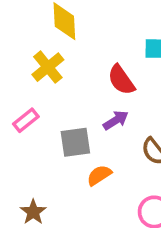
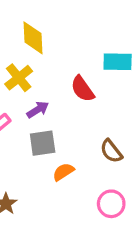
purple arrow: (116, 120) -> (38, 110), moved

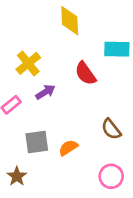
yellow diamond: (33, 38) -> (70, 21), moved
gray square: (43, 143) -> (37, 142), moved

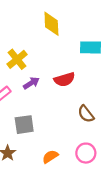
red semicircle: (85, 73) -> (64, 79), moved, turned -72
orange semicircle: (68, 148) -> (50, 157), moved

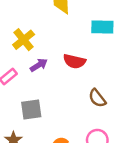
red semicircle: (64, 79) -> (74, 61), turned 30

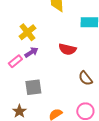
purple arrow: (39, 65) -> (31, 52), moved

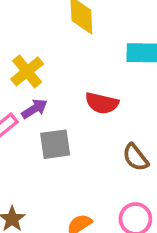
gray square: (33, 87) -> (55, 144), moved

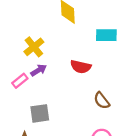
gray square: (55, 144) -> (40, 113), moved

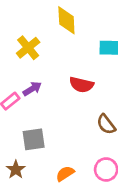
yellow cross: (34, 47) -> (28, 48), moved

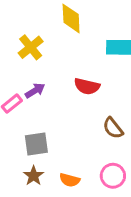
brown star: (16, 169) -> (34, 176), moved
orange semicircle: (65, 174) -> (70, 180), turned -132

